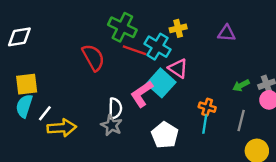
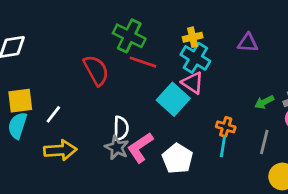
cyan cross: (158, 47) -> (195, 58), moved
pink L-shape: (142, 94) -> (140, 148), moved
white line: (45, 113) -> (53, 114), moved

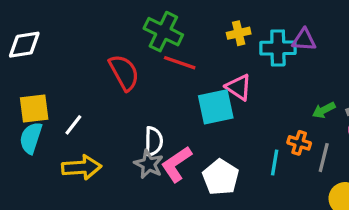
cyan cross: (195, 58) -> (278, 48), moved, turned -32
cyan square: (173, 99) -> (216, 107), turned 36
orange cross: (226, 127) -> (299, 143), moved

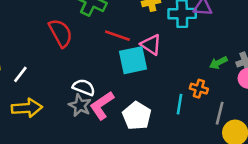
red line: (180, 63) -> (117, 36), moved
white semicircle: (154, 141) -> (84, 87), turned -70
gray line: (324, 158) -> (220, 113), moved

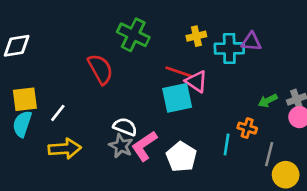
red line: (117, 36) -> (179, 72), moved

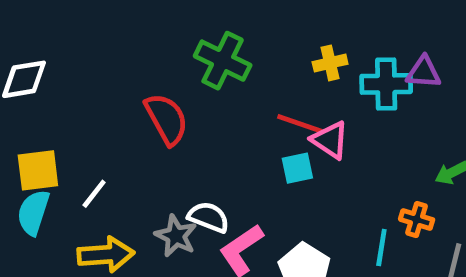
cyan square: (177, 98) -> (297, 168), size x0.6
gray star: (121, 146) -> (176, 236), moved

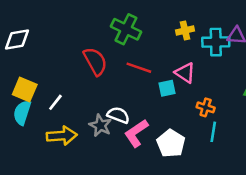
red line: (300, 124) -> (139, 68), moved
yellow square: (38, 170) -> (25, 89), turned 30
orange cross: (417, 219) -> (206, 107), moved

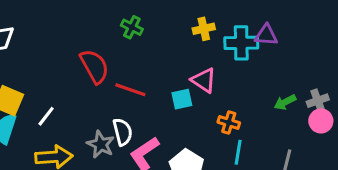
green cross: (126, 29) -> (132, 27), size x0.6
red line: (139, 68) -> (130, 90), moved
white semicircle: (118, 115) -> (123, 132), turned 55

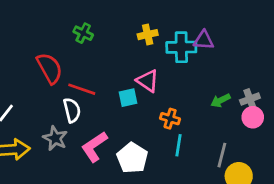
white semicircle: (123, 132) -> (72, 110), moved

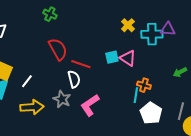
green cross: (83, 33) -> (50, 14), moved
yellow cross: (148, 35) -> (128, 25), turned -32
cyan square: (128, 98) -> (112, 57), moved
cyan line: (178, 145) -> (136, 95), moved
white pentagon: (132, 158) -> (151, 113), moved

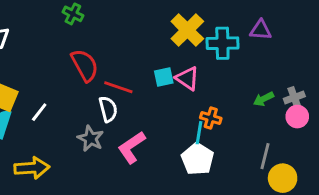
yellow cross: (128, 25) -> (187, 30), size x1.6
purple triangle: (168, 29) -> (261, 30), moved
yellow arrow: (32, 107) -> (32, 168), moved
white pentagon: (151, 113) -> (198, 159), moved

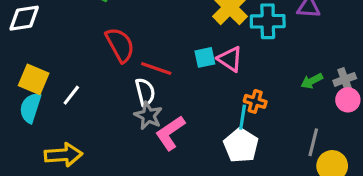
gray star: (91, 139) -> (148, 116), moved

